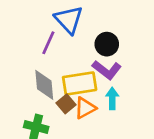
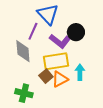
purple L-shape: (107, 70) -> (60, 41), moved
gray diamond: (44, 85) -> (23, 51), moved

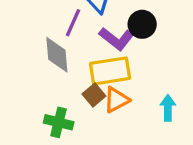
cyan arrow: (80, 72) -> (168, 108), moved

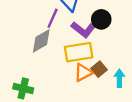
gray diamond: (57, 55) -> (41, 41), turned 65
brown square: (94, 95) -> (99, 69), moved
green cross: (59, 122) -> (23, 88), moved

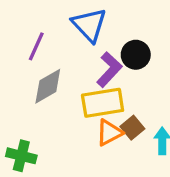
purple line: (53, 18) -> (36, 46), moved
purple L-shape: (83, 30) -> (109, 70), turned -85

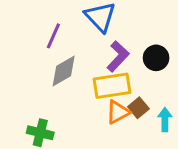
black circle: (136, 55) -> (156, 58), moved

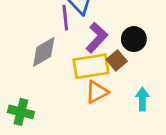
purple line: (53, 36) -> (65, 18), moved, turned -30
brown square: (138, 108) -> (117, 60), moved

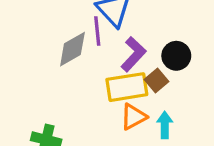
gray diamond: (44, 52) -> (72, 49), moved
cyan arrow: (142, 99) -> (165, 125), moved

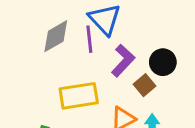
gray diamond: (72, 49) -> (56, 36), moved
yellow rectangle: (127, 87) -> (79, 96), moved

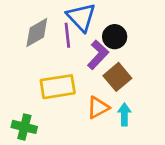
black circle: (163, 62) -> (115, 37), moved
brown square: (144, 85) -> (117, 77), size x1.4

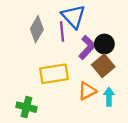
gray diamond: (37, 33) -> (37, 29), turned -30
black circle: (115, 37) -> (104, 44), moved

